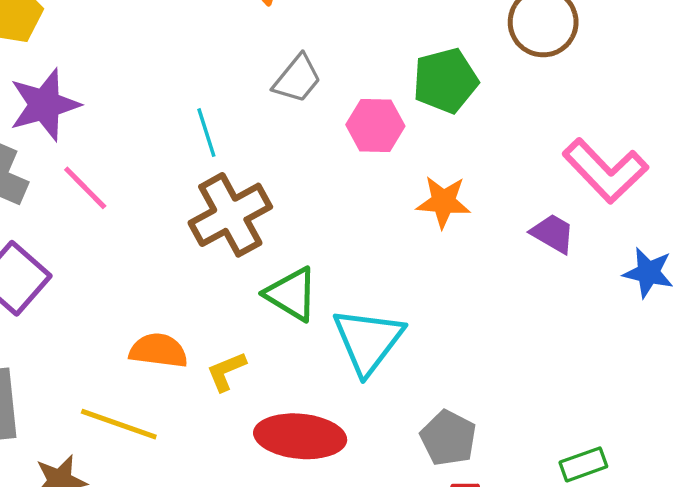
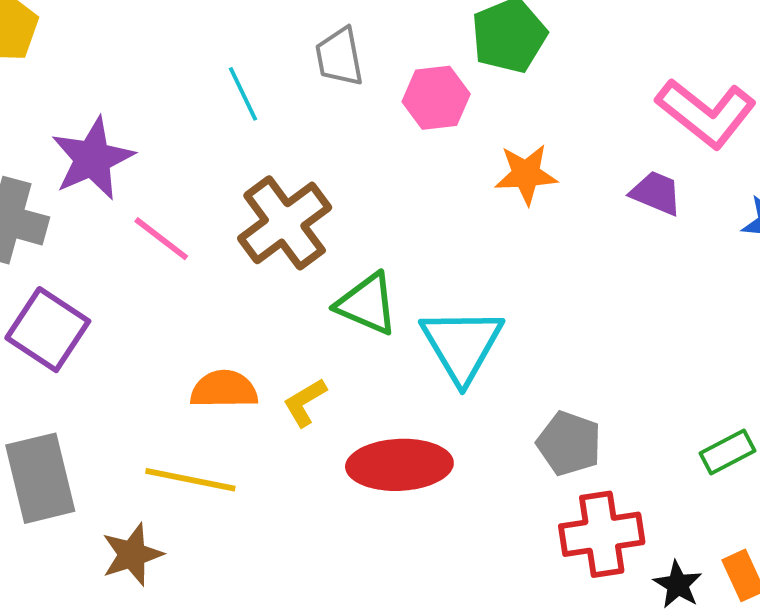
gray trapezoid: (297, 79) -> (339, 57), turned 138
purple star: (45, 105) -> (92, 159), moved
cyan line: (206, 133) -> (243, 94), moved
pink line: (85, 188) -> (161, 239), moved

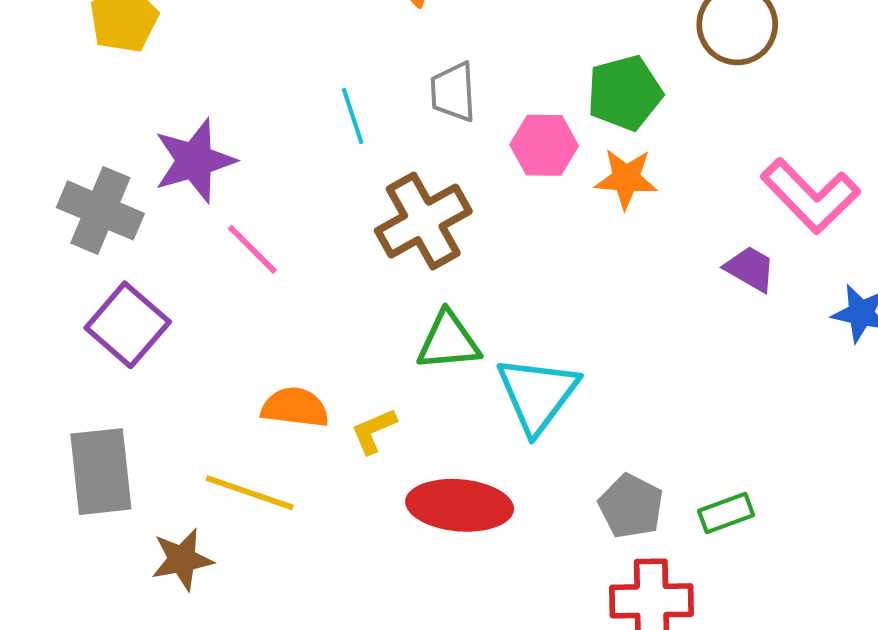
orange star: (526, 174) -> (626, 179), moved
brown cross: (285, 223) -> (423, 221), moved
green triangle: (367, 304) -> (448, 341), turned -36
green rectangle: (727, 452) -> (726, 513), moved

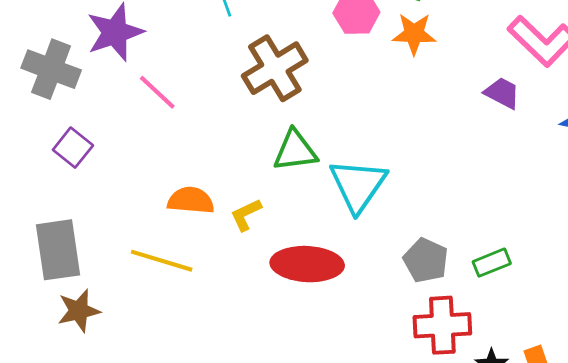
purple square: (128, 325) -> (73, 148), size x0.7
brown star: (182, 559) -> (79, 311), moved

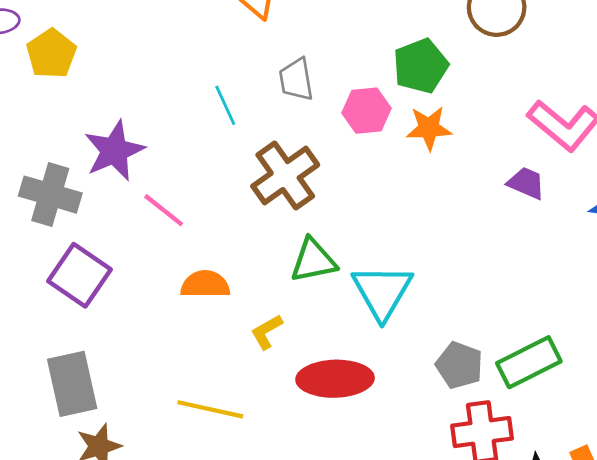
purple square: (73, 148) -> (79, 275), size x1.5
orange semicircle: (191, 200) -> (205, 284), moved
yellow line: (162, 261) -> (210, 409), moved
green rectangle: (492, 263) -> (529, 362), size x1.6

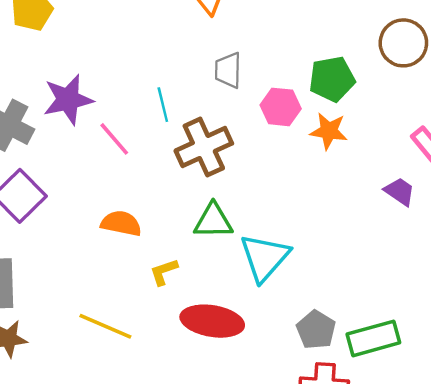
cyan line: (225, 105) -> (163, 105), moved
pink line: (164, 210) -> (114, 139), moved

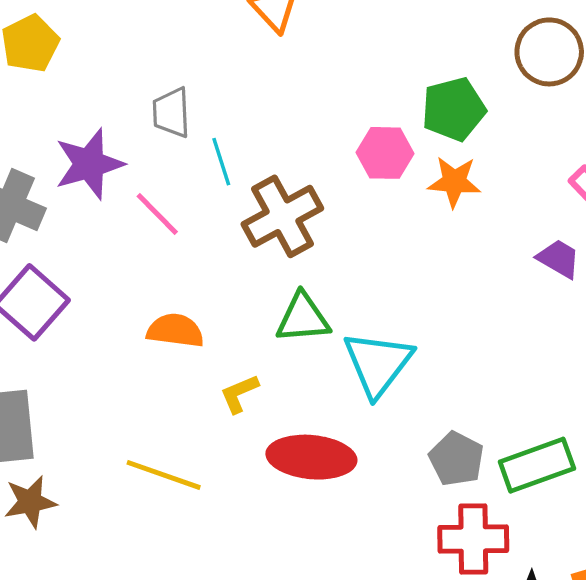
gray trapezoid: (228, 70) -> (171, 113), moved

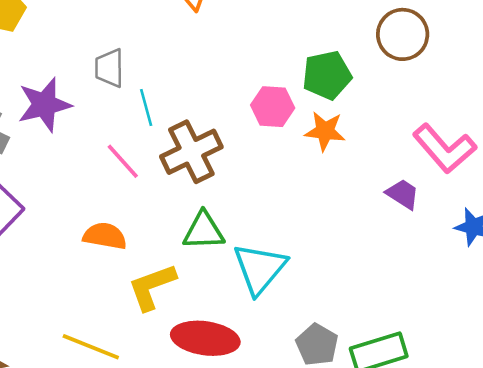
pink line: (157, 214) -> (123, 161), moved
yellow L-shape: (239, 394) -> (152, 287), size x1.6

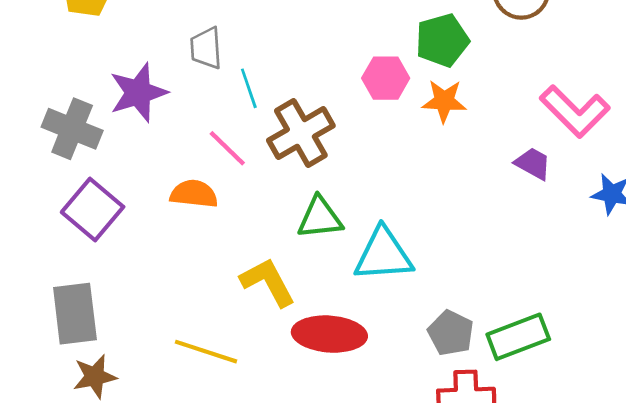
orange semicircle: (105, 236) -> (194, 194), moved
cyan triangle: (260, 269) -> (383, 255), turned 50
yellow L-shape: (152, 287) -> (268, 282), turned 86

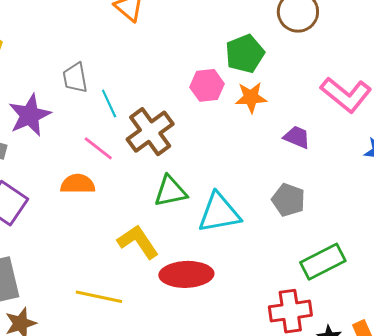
purple trapezoid: (533, 164) -> (297, 137), moved
gray pentagon: (451, 333) -> (288, 200), moved

